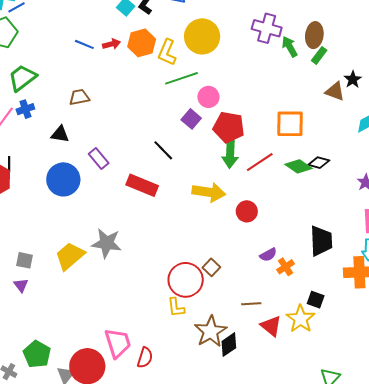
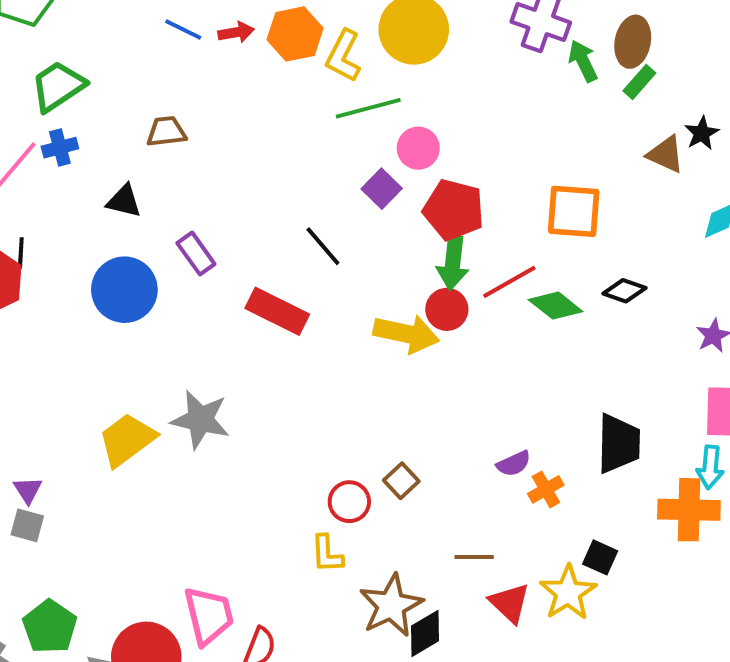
green diamond: (299, 166) -> (556, 306), moved
red circle: (247, 211) -> (447, 309), moved
gray square: (24, 260) -> (27, 525), moved
red circle: (186, 280) -> (349, 502), size x0.6

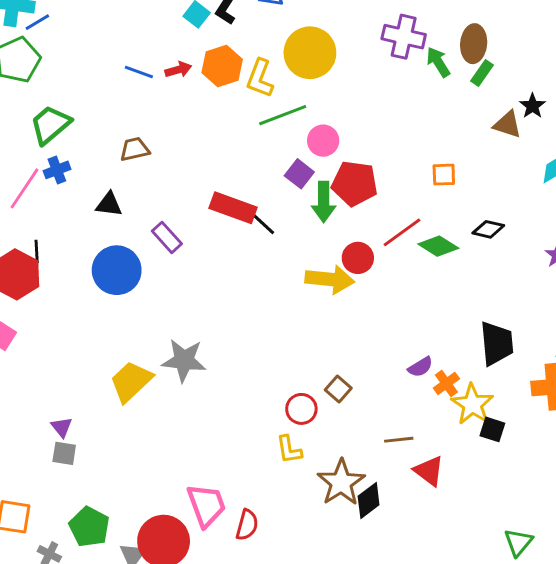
orange square: (574, 211) -> (444, 175), size x0.6
green arrow: (453, 263) -> (324, 202), moved
red rectangle: (277, 311) -> (233, 208), moved
yellow star: (568, 593) -> (472, 404), moved

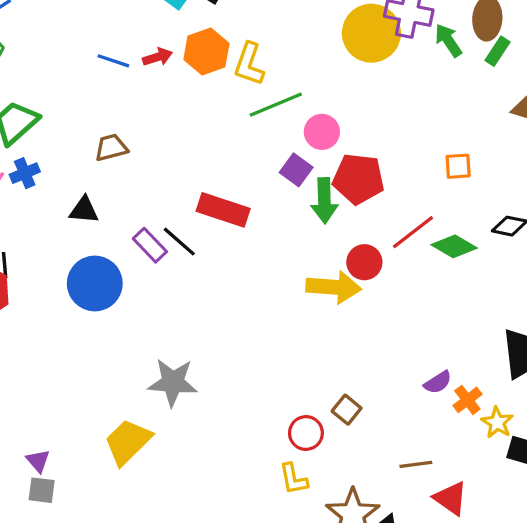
yellow circle: (310, 53) -> (371, 33), moved
black line: (261, 221) -> (179, 242), moved
yellow trapezoid: (131, 381) -> (128, 442), moved
yellow star: (472, 404) -> (497, 422), size x0.7

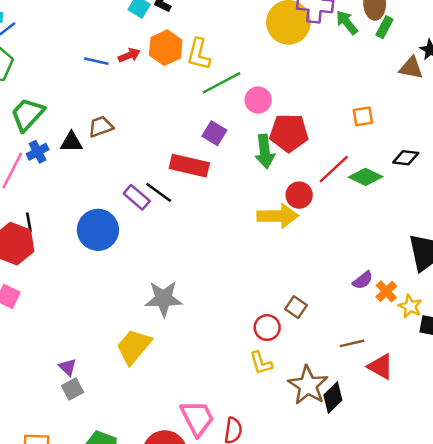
purple square: (296, 170) -> (214, 133), moved
black triangle: (84, 210) -> (71, 142), moved
gray square: (42, 490) -> (72, 389), turned -30

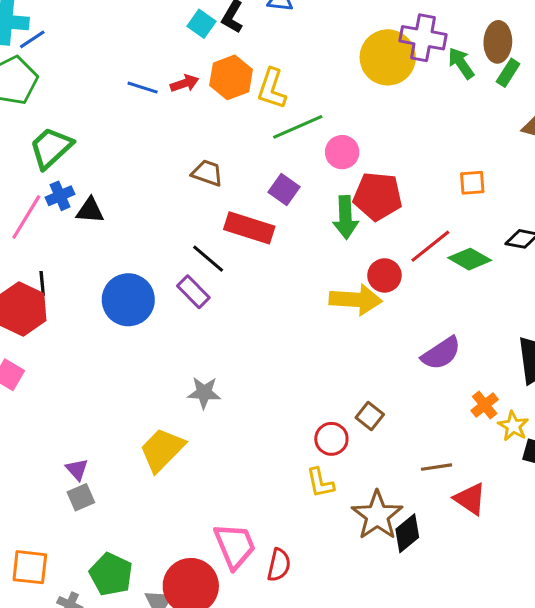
brown trapezoid: (101, 127) -> (207, 173), moved, turned 35
black triangle: (71, 142) -> (90, 211), moved
purple rectangle: (137, 197) -> (193, 292), moved
purple semicircle: (363, 280) -> (441, 353), moved, size x1.5
gray star: (164, 299) -> (204, 393), size x0.7

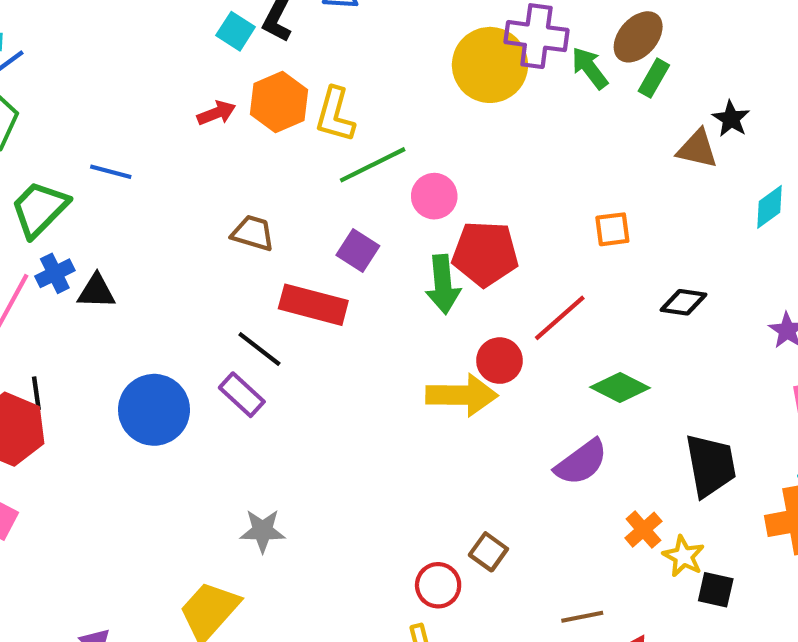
brown ellipse: (498, 42) -> (638, 37), turned 42
blue line: (143, 88) -> (111, 172), moved
green diamond: (470, 259) -> (620, 387), moved

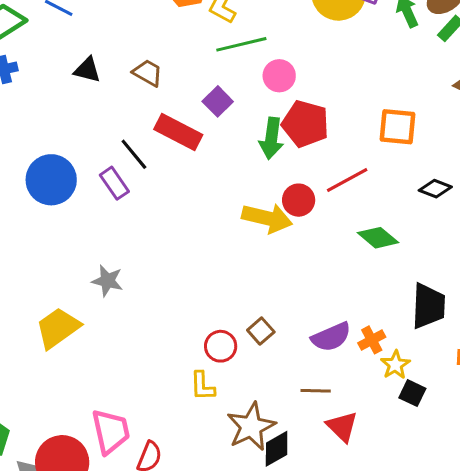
orange square: (612, 229) -> (398, 127), size x1.5
black triangle: (96, 291) -> (87, 70), moved
purple semicircle: (581, 462) -> (331, 337), moved

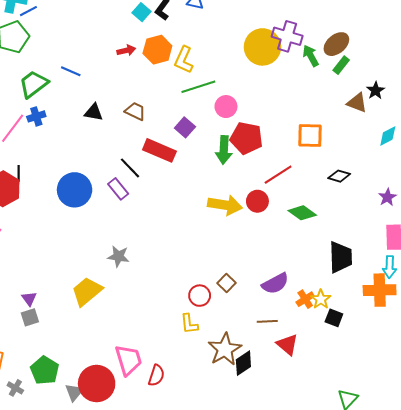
red circle: (299, 200) -> (257, 201), moved
orange cross: (372, 340) -> (305, 299), moved

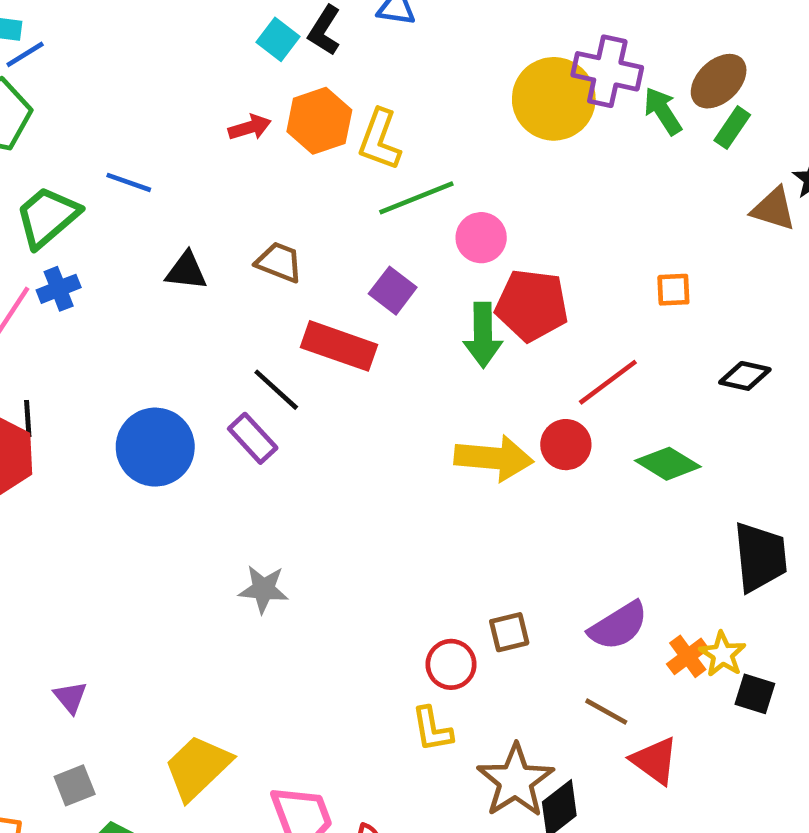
orange square: (310, 136) -> (673, 290), size x0.6
brown square: (226, 283) -> (509, 632), turned 36
yellow trapezoid: (87, 291) -> (198, 767), moved
gray square: (30, 317) -> (75, 785), moved
brown line: (267, 321) -> (606, 712), turned 36

